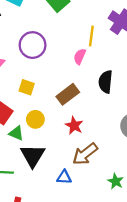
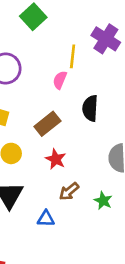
brown arrow: (85, 154) -> (69, 191), size x0.7
green star: (116, 181) -> (103, 201), moved

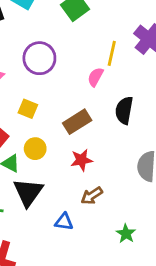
red star: (56, 159) -> (82, 160), turned 30
green star: (103, 201) -> (126, 234), moved

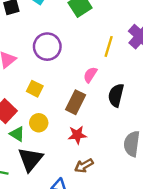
pink semicircle: (95, 77) -> (90, 75), moved
brown rectangle: (77, 122) -> (76, 102), turned -35

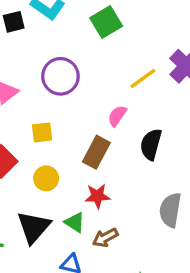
yellow line: (109, 46) -> (143, 78), turned 36
yellow square: (35, 89) -> (42, 132), turned -35
green triangle: (17, 134) -> (75, 222), moved

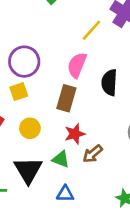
purple circle: (60, 76) -> (24, 62), moved
pink semicircle: (117, 116) -> (77, 65), size x1.4
brown arrow: (105, 238) -> (93, 154), moved

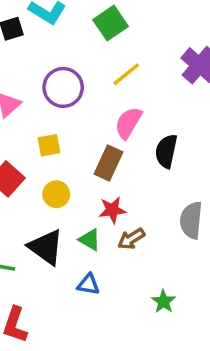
yellow line: (91, 30) -> (126, 74), moved
purple circle: (24, 62) -> (63, 87), moved
black triangle: (28, 170) -> (46, 247), turned -32

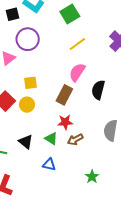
purple circle: (63, 87) -> (28, 39), moved
yellow circle: (56, 194) -> (27, 105), moved
black triangle: (46, 247) -> (26, 142), size x0.7

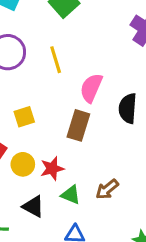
yellow line: (77, 44) -> (56, 60), moved, turned -60
yellow circle: (27, 105) -> (23, 164), moved
red star: (65, 122) -> (52, 169), moved

